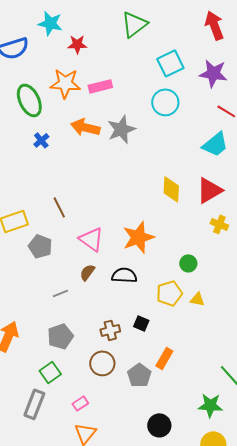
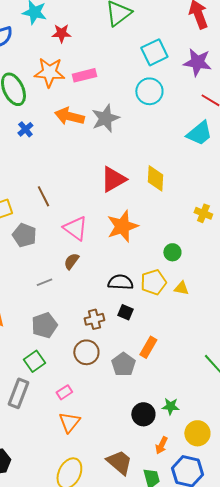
red triangle: (209, 190) -> (113, 179), moved
black semicircle: (124, 275) -> (120, 282), moved
green star: (210, 405) -> (170, 406), moved, size x0.7

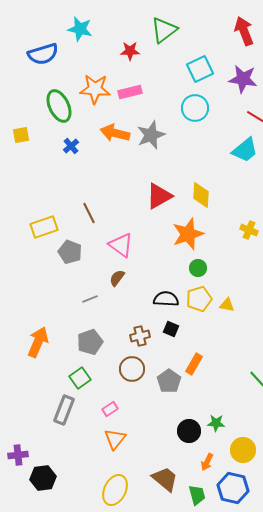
red star: (61, 33) -> (130, 51), moved
orange star: (122, 226) -> (188, 234), moved
green circle: (172, 252) -> (198, 268), moved

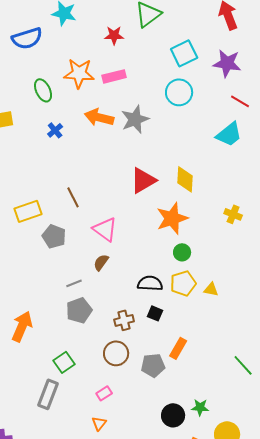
green ellipse: (59, 106) -> (43, 90), size x0.7
gray pentagon: (90, 342) -> (79, 310), moved
gray pentagon: (169, 381) -> (153, 365), turned 30
pink rectangle: (110, 409) -> (104, 393), moved
orange triangle: (115, 439) -> (99, 423), size x0.7

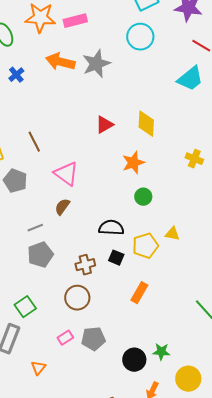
red triangle: (143, 180) -> (104, 125), size x0.7
orange star: (172, 218) -> (133, 163), size x0.7
yellow pentagon: (183, 283) -> (145, 246), moved
gray pentagon: (153, 365) -> (93, 339), moved
orange triangle: (99, 423) -> (38, 368), moved

